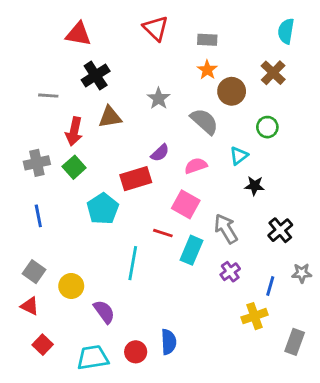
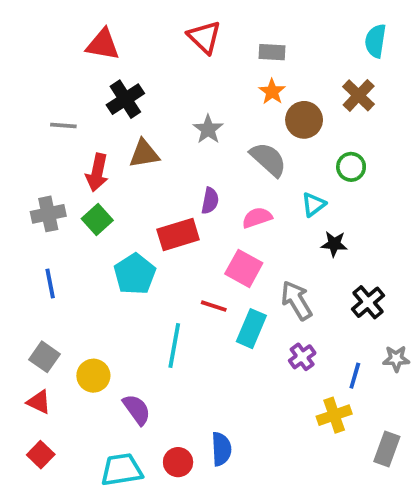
purple semicircle: (160, 153) -> (210, 201), turned -36
red square: (43, 345) -> (41, 455), moved

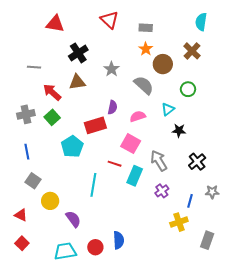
black cross: (125, 99) -> (78, 53), moved
red arrow: (97, 173) -> (52, 92), turned 120
gray square: (44, 357) -> (33, 181), moved

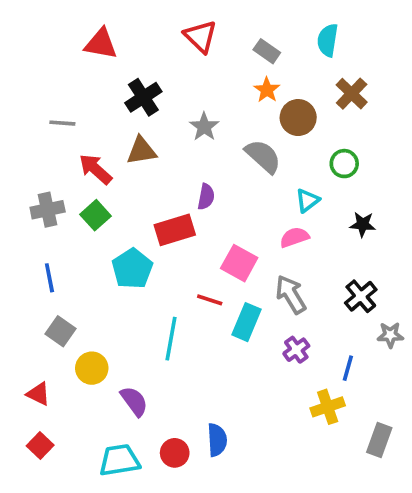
cyan semicircle: (201, 22) -> (328, 40), moved
gray rectangle: (146, 28) -> (267, 51), turned 32
pink semicircle: (138, 116) -> (294, 237), moved
black star: (179, 130) -> (363, 224), moved
gray star: (212, 192) -> (390, 335), moved

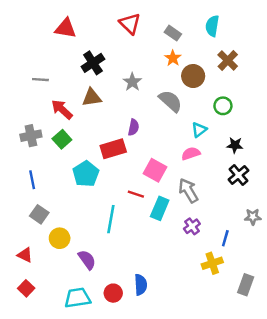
black cross: (361, 296) -> (238, 175), moved

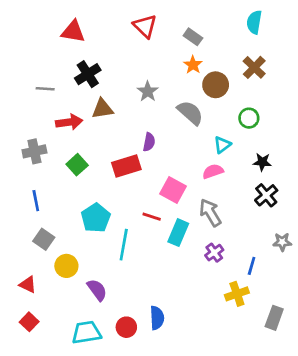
cyan semicircle: (212, 26) -> (254, 22), moved
black cross: (93, 63) -> (88, 74), moved
red arrow: (62, 109) -> (69, 122), turned 130
green square: (62, 139) -> (77, 165), moved
cyan pentagon: (86, 174) -> (96, 218), moved

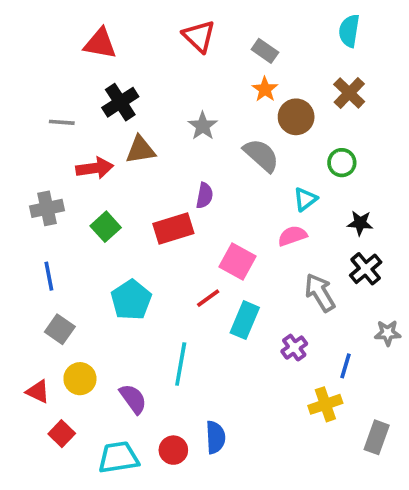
gray arrow: (210, 213) -> (320, 293), moved
red line: (152, 217) -> (208, 298), turned -54
cyan line: (124, 245) -> (181, 364), moved
yellow circle: (66, 266) -> (80, 379), moved
red square: (29, 322) -> (62, 434), moved

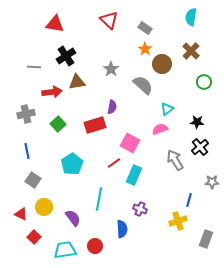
green circle: (342, 163) -> (204, 82), moved
purple cross: (294, 348) -> (140, 209), moved, turned -32
blue semicircle: (215, 437) -> (122, 229), moved

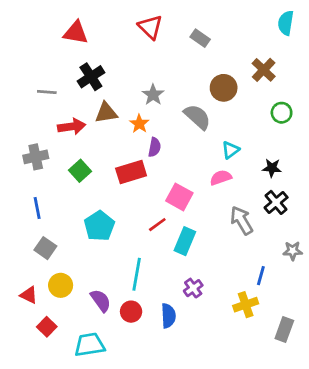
cyan semicircle: (191, 17) -> (286, 23), moved
orange star: (145, 49) -> (139, 124), moved
purple cross: (140, 209) -> (193, 288), turned 32
red circle: (95, 246) -> (131, 312), moved

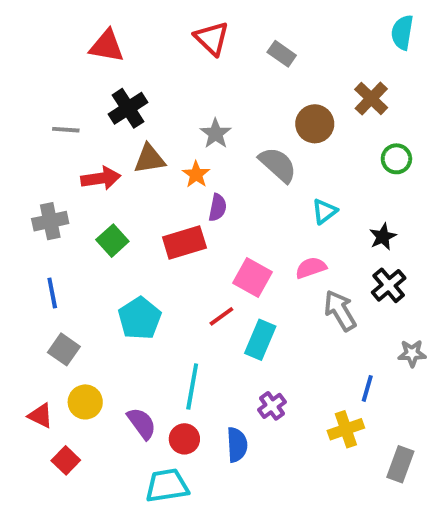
black star: (272, 168) -> (383, 237), turned -30
pink semicircle: (221, 178) -> (311, 268), moved
cyan trapezoid: (90, 345) -> (167, 486), moved

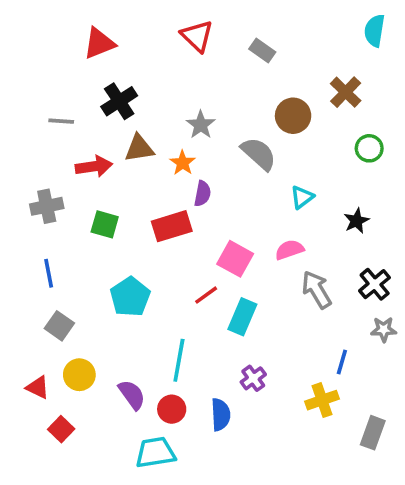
red triangle: (107, 46) -> (99, 43), turned -32
green square: (112, 241) -> (105, 224), turned -32
black cross: (389, 285) -> (375, 284), moved

